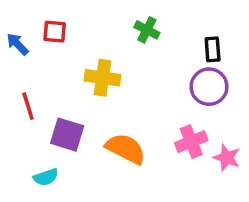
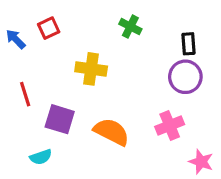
red square: (55, 32) -> (49, 28), turned -30
pink star: (227, 158) -> (201, 162), moved

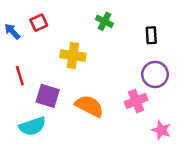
purple circle: (185, 77) -> (155, 74), moved
cyan semicircle: (41, 157) -> (32, 126), size x1.5

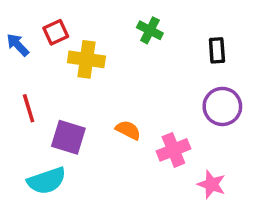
yellow cross: (73, 55) -> (86, 59), moved
pink cross: (136, 101) -> (173, 150), moved
orange semicircle: (89, 106) -> (128, 130), moved, size x0.6
pink star: (161, 130) -> (212, 184), moved

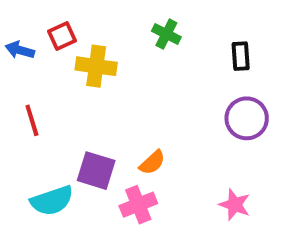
blue arrow: (18, 45) -> (20, 50), turned -30
orange semicircle: (128, 130) -> (152, 162), moved, turned 110
purple square: (68, 137) -> (96, 171), moved
pink cross: (173, 150) -> (138, 205), moved

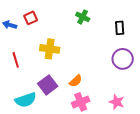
yellow cross: (96, 66) -> (50, 49), moved
purple square: (96, 171) -> (48, 85), turned 36
pink cross: (138, 205) -> (81, 102), moved

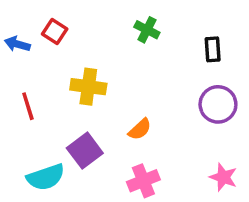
red square: (31, 18) -> (55, 32), turned -32
orange semicircle: (76, 81) -> (140, 129), moved
pink star: (117, 102) -> (223, 177), moved

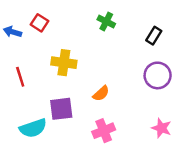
black rectangle: (213, 49) -> (154, 36), turned 36
purple square: (85, 151) -> (61, 109), turned 30

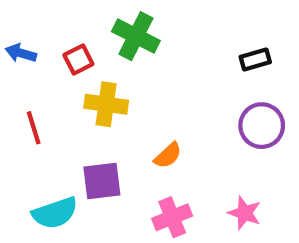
green cross: (106, 22) -> (136, 36), moved, size x1.5
red square: (39, 23) -> (78, 60), moved, turned 30
black rectangle: (154, 36) -> (255, 60), turned 42
pink star: (161, 128) -> (245, 213), moved

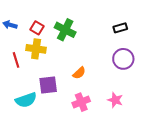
green cross: (136, 36) -> (65, 30), moved
red square: (78, 60) -> (37, 28), turned -32
yellow cross: (106, 104) -> (36, 49), moved

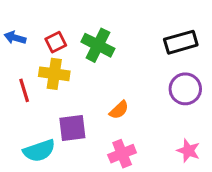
red square: (37, 28) -> (56, 42), turned 32
black rectangle: (120, 28) -> (181, 42), size x1.5
pink star: (115, 100) -> (188, 151), moved

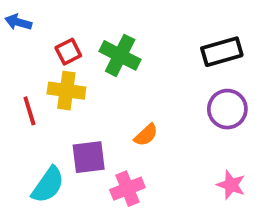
blue arrow: (15, 38) -> (18, 22), moved
cyan semicircle: (39, 151) -> (48, 185), turned -36
pink cross: (122, 154) -> (127, 189), moved

